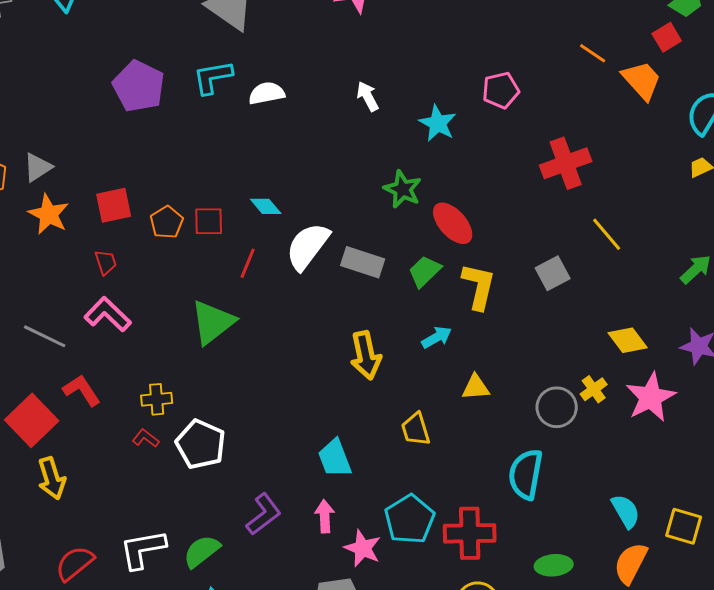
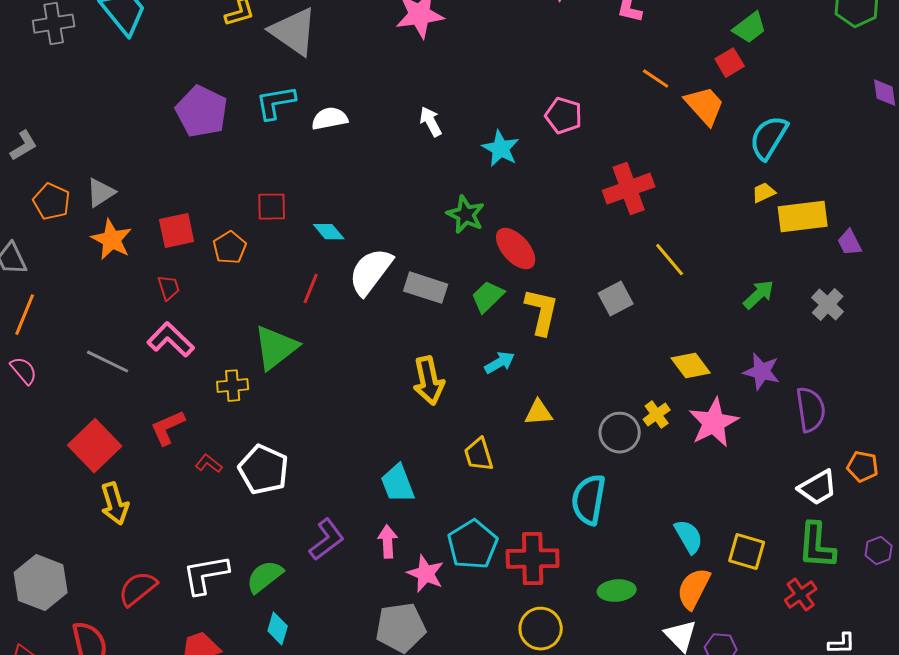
pink pentagon: (501, 90) -> (564, 116), turned 30
red square: (209, 221) -> (272, 207), moved
red L-shape: (82, 390) -> (168, 428), moved, turned -81
yellow cross: (157, 399) -> (233, 386), moved

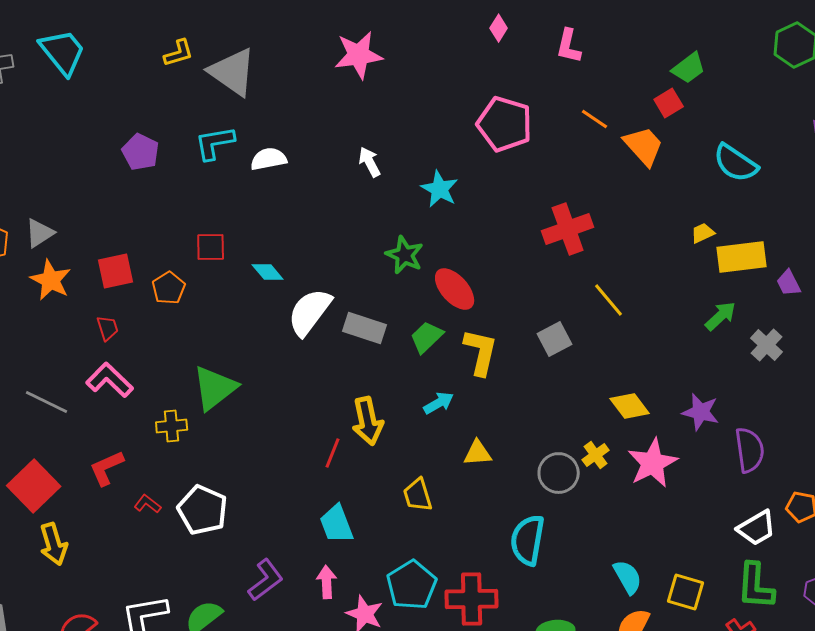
purple pentagon: (202, 112) -> (141, 152), size x0.7
pink pentagon: (564, 116) -> (505, 124), moved, size x1.5
cyan semicircle: (769, 138) -> (736, 163), moved, turned -87
red line: (311, 289) -> (333, 453), moved
green arrow: (759, 295) -> (721, 316), moved

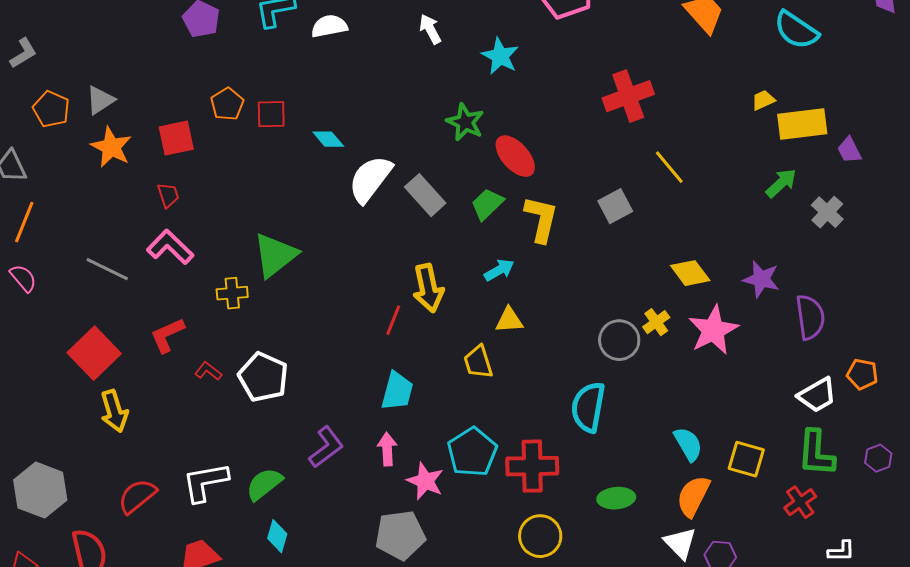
orange pentagon: (169, 288) -> (227, 104), moved
gray rectangle: (365, 328) -> (425, 195), turned 30
yellow triangle: (478, 453) -> (509, 320), moved
cyan trapezoid: (337, 524) -> (397, 391), turned -144

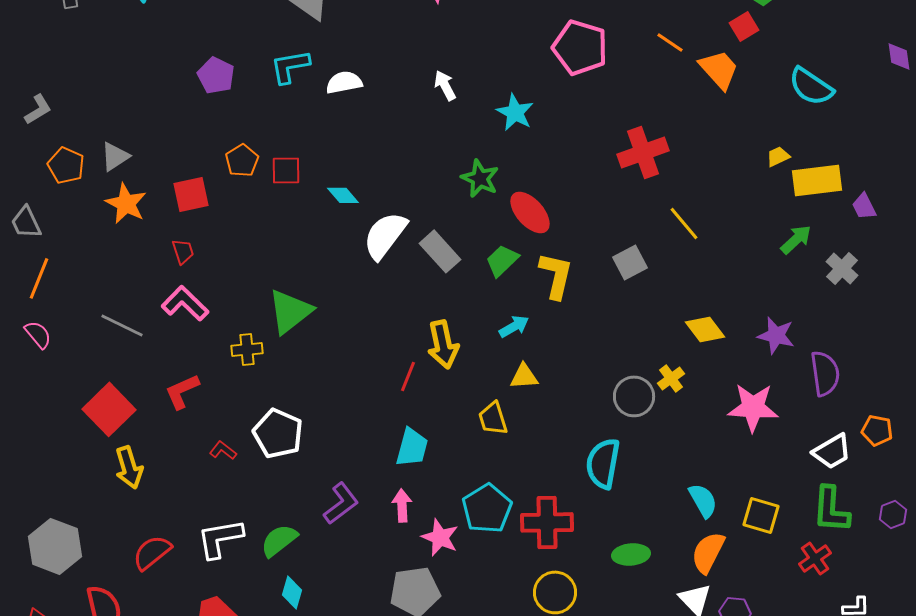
pink star: (713, 330) -> (753, 407), moved, turned 30
red L-shape: (208, 371) -> (223, 450), moved

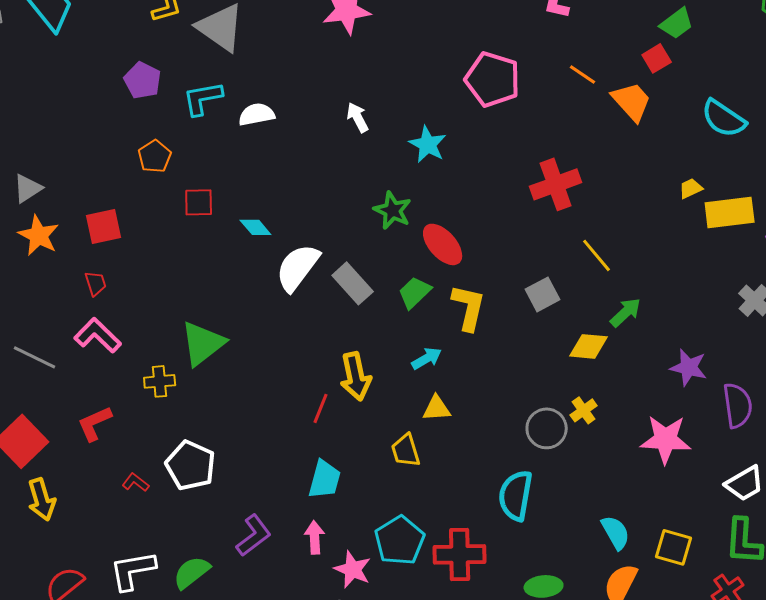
purple pentagon: (216, 75) -> (143, 80), moved
orange pentagon: (242, 160) -> (155, 156), moved
green arrow: (796, 239) -> (626, 312), moved
yellow diamond: (705, 329) -> (589, 346), moved, turned -48

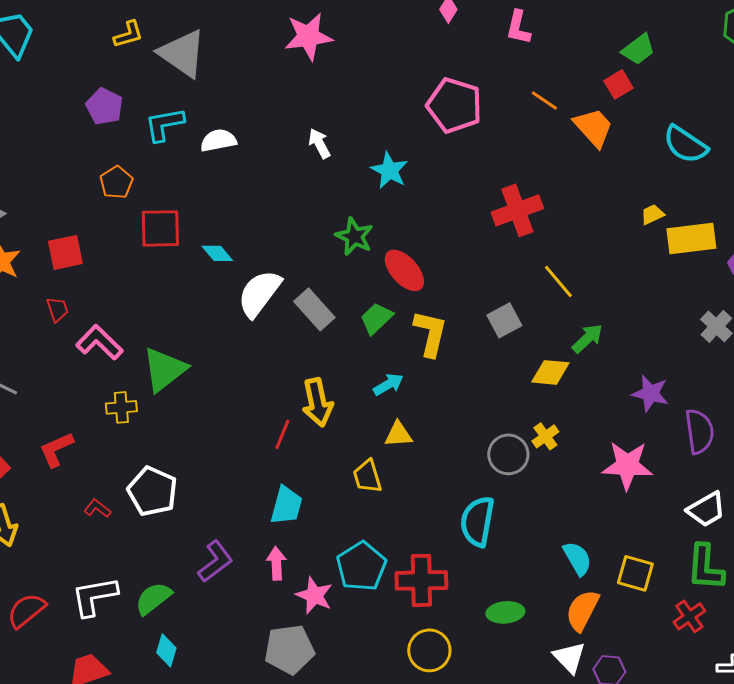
red square: (199, 202) -> (160, 228), size x1.4
pink L-shape: (98, 335) -> (99, 342), moved

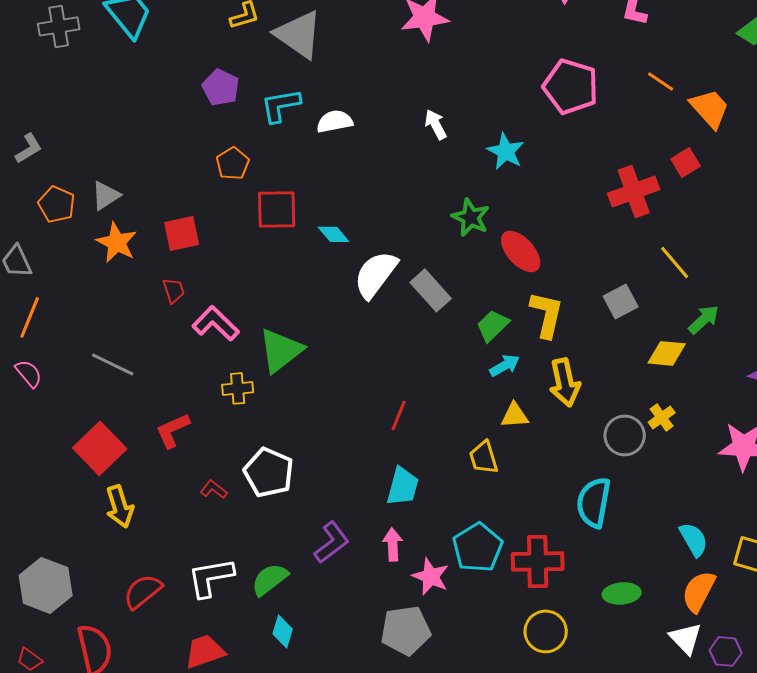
red square: (618, 84) -> (686, 162), moved
green trapezoid: (376, 318) -> (493, 325), moved
yellow arrow: (317, 402) -> (565, 382), moved

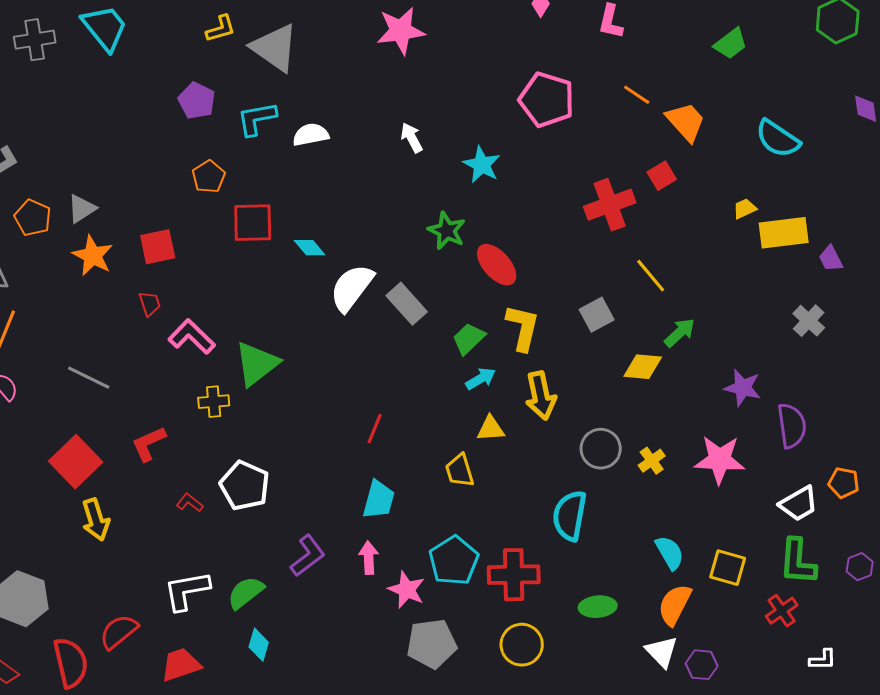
yellow cross: (662, 417) -> (652, 461), moved
red semicircle: (143, 591) -> (119, 632), moved
gray pentagon: (406, 630) -> (432, 644), moved

